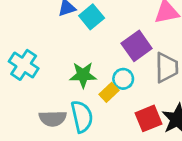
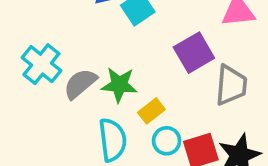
cyan circle: (123, 79) -> (167, 141), moved
gray semicircle: (53, 119) -> (80, 84), moved, turned 136

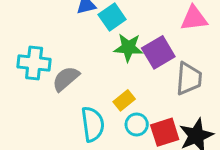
cyan cross: (41, 64) -> (34, 63), turned -32
green star: (119, 85) -> (128, 48), moved

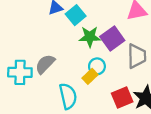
cyan cross: (34, 63) -> (20, 72), moved
cyan circle: (137, 124) -> (97, 66), moved

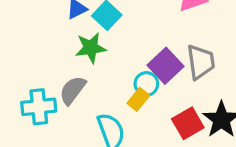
green star: (90, 37) -> (91, 48), moved
purple square: (112, 39) -> (165, 66), moved

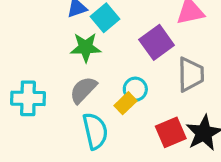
purple square: (165, 66) -> (157, 42), moved
gray semicircle: (73, 90) -> (83, 90), moved

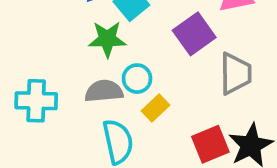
cyan circle: (135, 89) -> (137, 79), moved
gray semicircle: (83, 90) -> (104, 91), turned 40

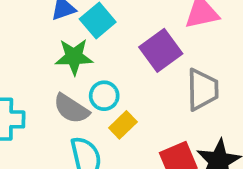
gray semicircle: (104, 91) -> (71, 109), turned -141

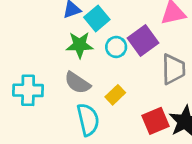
cyan circle: (104, 96) -> (116, 47), moved

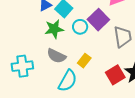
cyan semicircle: (88, 120) -> (68, 81), turned 50

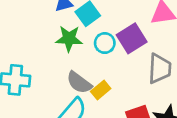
gray semicircle: (56, 56) -> (79, 83), moved

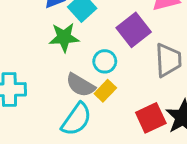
cyan circle: (105, 43) -> (105, 61), moved

